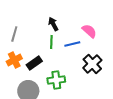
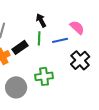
black rectangle: (34, 63) -> (20, 47), moved

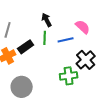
green cross: (44, 76) -> (69, 76), moved

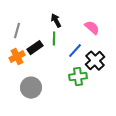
blue line: (66, 40) -> (75, 51), moved, turned -35

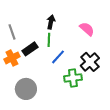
black arrow: (56, 21) -> (51, 22), turned 40
gray line: (17, 31) -> (12, 32), turned -35
blue line: (75, 51) -> (58, 57), moved

